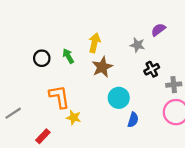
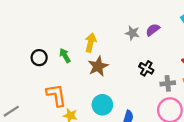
gray star: (137, 45) -> (132, 33), moved
black cross: (152, 69) -> (146, 68), turned -32
cyan circle: (119, 98) -> (102, 105), moved

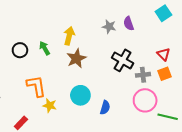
purple semicircle: (153, 30) -> (129, 24), turned -72
black cross: (146, 68) -> (122, 60), size x1.5

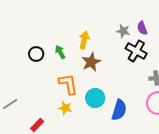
black cross: (122, 60) -> (136, 51), moved
orange L-shape: (36, 86) -> (68, 84), moved
blue semicircle: (105, 108) -> (119, 110), size x1.5

